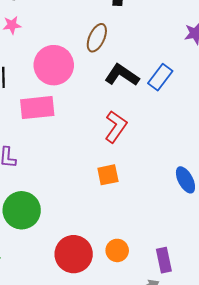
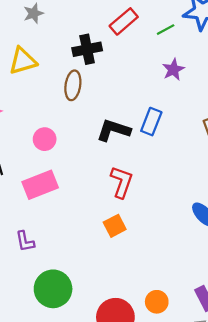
brown ellipse: (97, 38) -> (73, 85), moved
pink circle: (54, 65) -> (45, 139), size x0.6
orange square: (108, 175) -> (115, 226), moved

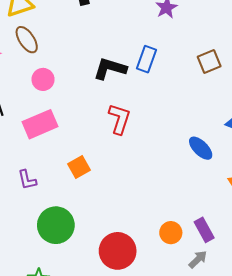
brown ellipse: (73, 85) -> (27, 40), moved, turned -40
orange square: (115, 226) -> (79, 167), moved
orange circle: (157, 302) -> (171, 233), moved

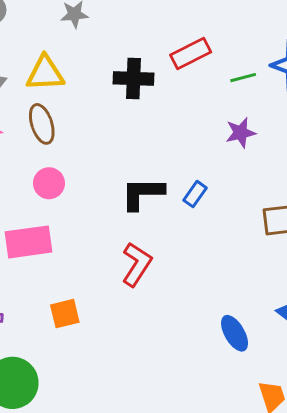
blue rectangle: (147, 59) -> (195, 194), size x0.7
black L-shape: (110, 69) -> (143, 193), turned -32

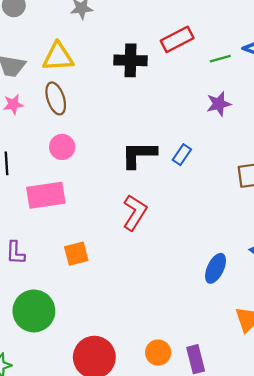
blue ellipse: (235, 333) -> (216, 268), turned 56

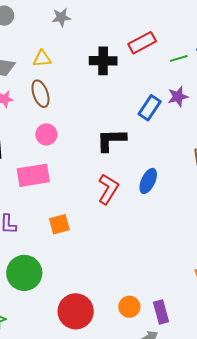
yellow triangle: (58, 57) -> (42, 59), size x0.7
blue rectangle: (182, 155) -> (150, 108), moved, size x1.4
blue ellipse: (216, 268) -> (148, 181), moved

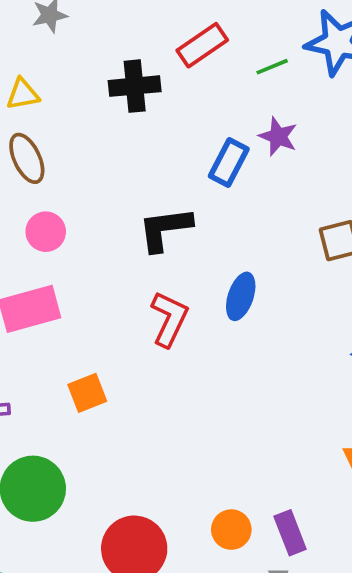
purple star: (178, 97) -> (278, 136), turned -30

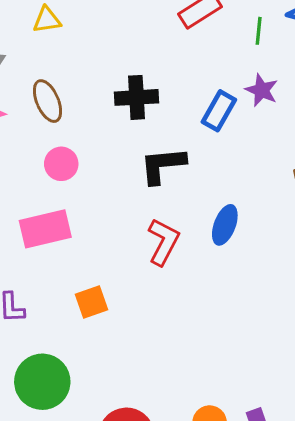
green line: (272, 67) -> (259, 31), turned -64
black cross: (135, 86) -> (137, 97), moved
yellow triangle: (23, 94) -> (47, 20), moved

